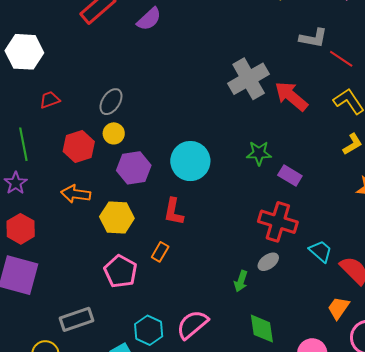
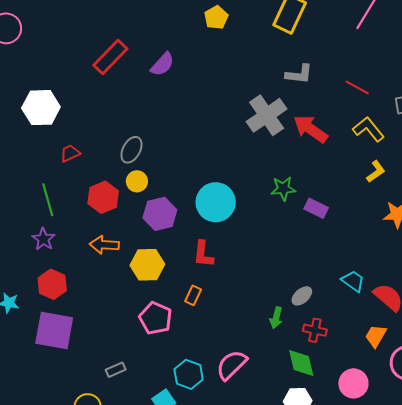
gray L-shape: (313, 38) -> (299, 74), moved
red cross: (278, 222) -> (315, 330), moved, size x0.6
gray rectangle: (76, 319) -> (116, 370), size x0.6

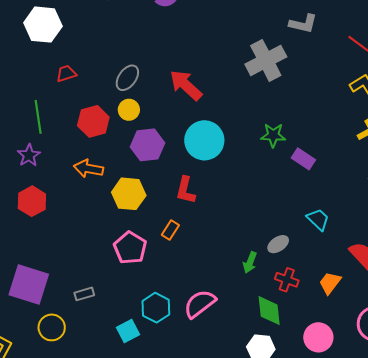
red arrow: (311, 129) -> (186, 85), moved
cyan trapezoid: (353, 281) -> (318, 219), moved
purple square: (54, 331) -> (29, 284), moved
orange trapezoid: (376, 336) -> (330, 283), moved

